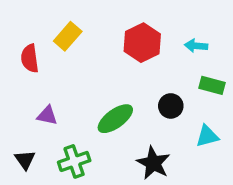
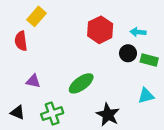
yellow rectangle: (68, 36) -> (37, 16), moved
black circle: (171, 106) -> (128, 53), moved
black triangle: (25, 160) -> (18, 112), turned -32

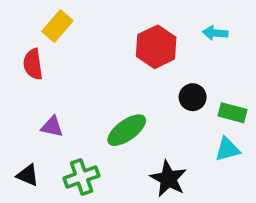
cyan arrow: (138, 32) -> (215, 33), moved
black circle: (128, 53) -> (193, 97), moved
green rectangle: (149, 60) -> (233, 113), moved

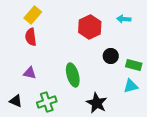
red semicircle: (33, 64) -> (31, 37), moved
green ellipse: (127, 130) -> (73, 75), turned -70

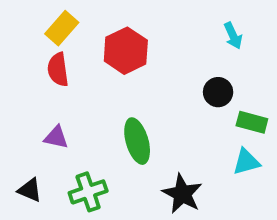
cyan arrow: (124, 19) -> (233, 36), turned -120
red hexagon: (90, 27) -> (126, 51), moved
black circle: (111, 56) -> (218, 92), moved

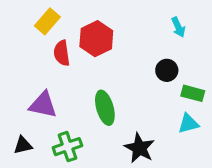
red semicircle: (58, 70) -> (62, 53), moved
purple triangle: (56, 137) -> (43, 105), size x1.5
black triangle: (30, 190) -> (23, 145), turned -36

